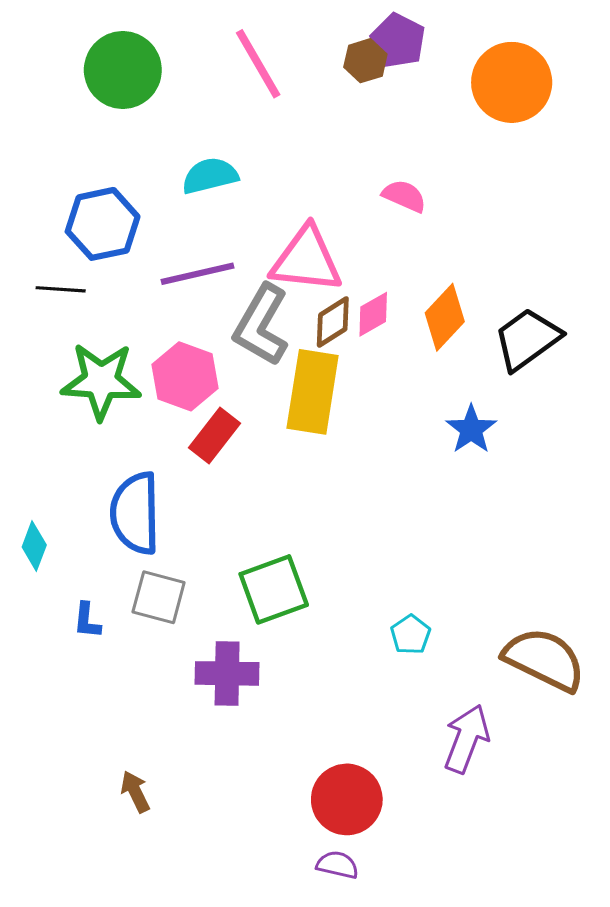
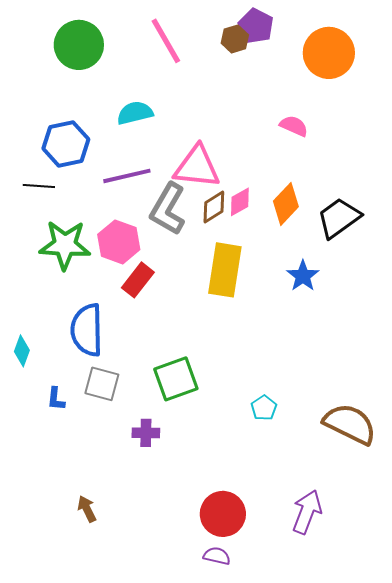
pink semicircle: (404, 196) -> (294, 126), moved
yellow rectangle: (313, 392) -> (225, 270), moved
purple cross: (227, 673) -> (146, 433), size x0.7
purple arrow: (467, 739) -> (307, 512), moved

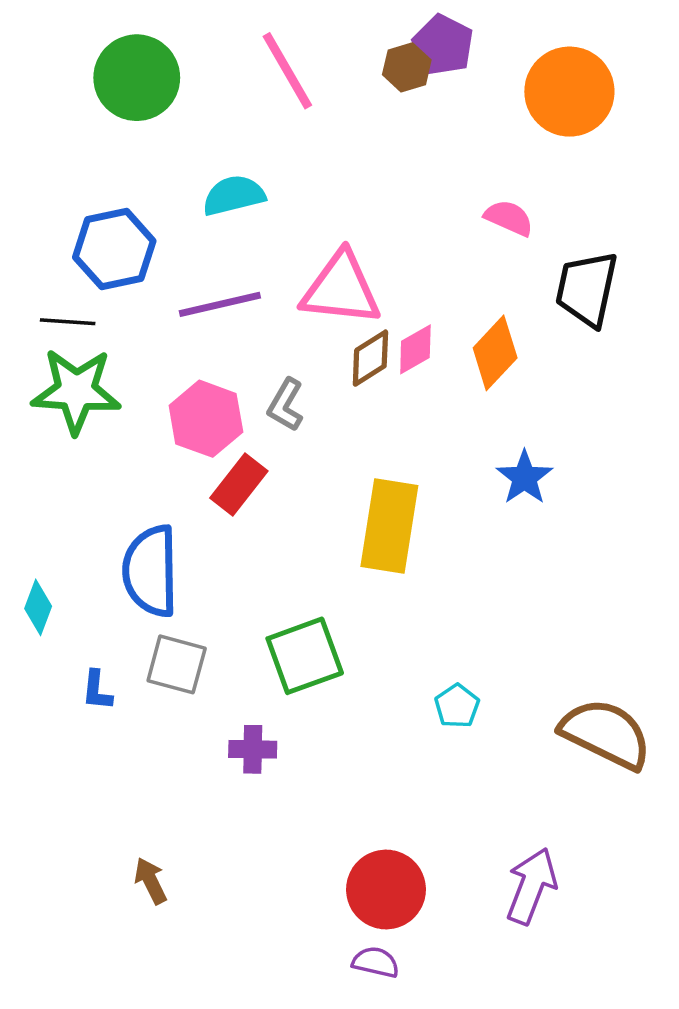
gray L-shape: (168, 209) -> (286, 405), moved, size x0.6
black trapezoid: (339, 218) -> (587, 289), moved, turned -42
green star: (65, 245) -> (76, 391), moved
yellow rectangle: (225, 270) -> (389, 526), moved

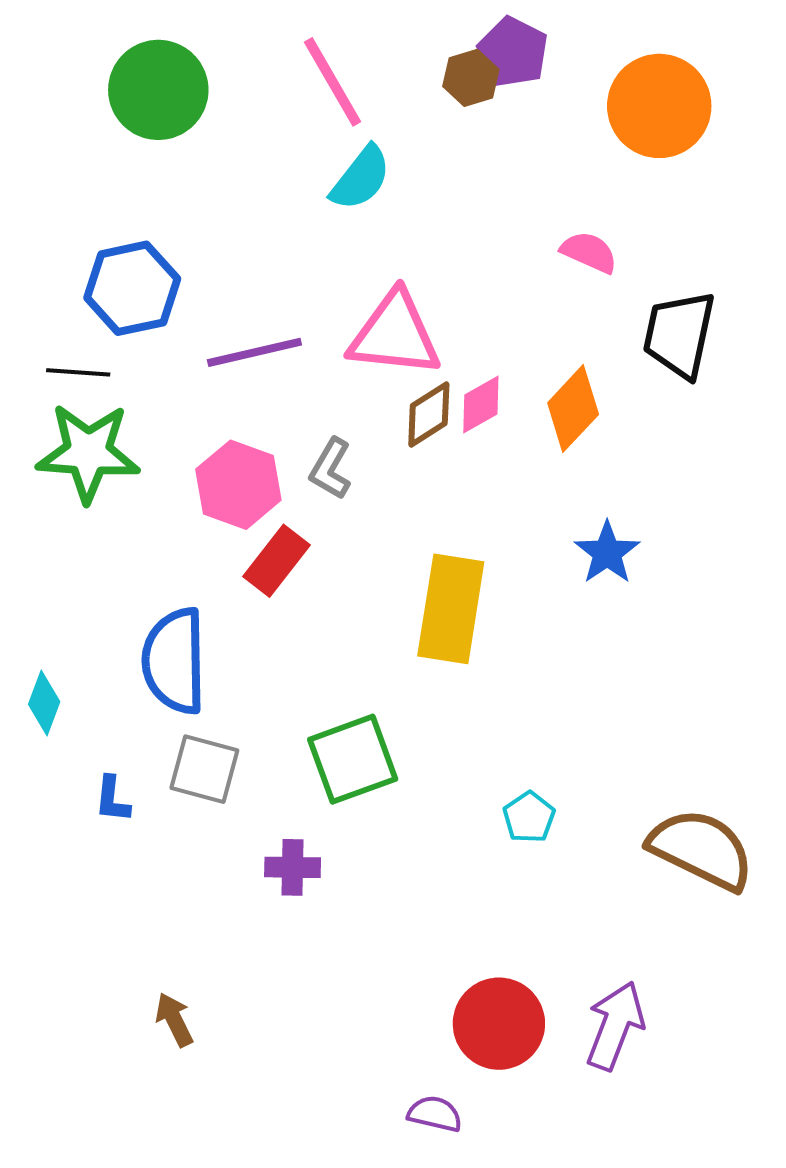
cyan semicircle: (234, 195) -> (361, 178), moved, turned 142
red circle: (386, 889) -> (499, 1024), moved

